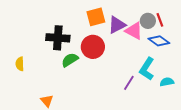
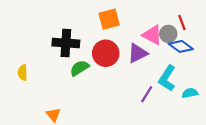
gray circle: (148, 21) -> (168, 34), moved
purple triangle: (117, 25) -> (138, 53), moved

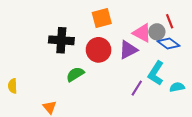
green semicircle: (80, 68) -> (75, 74), moved
yellow semicircle: (23, 73) -> (13, 86), moved

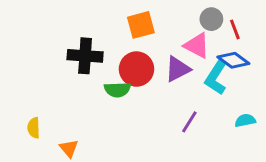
gray circle: (157, 32) -> (211, 19), moved
cyan L-shape: (156, 73) -> (216, 78), moved
green semicircle: (75, 74) -> (117, 90), moved, turned -150
yellow semicircle: (13, 86) -> (34, 128), moved

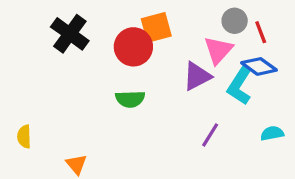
pink triangle: (197, 46) -> (218, 50), turned 44
black cross: (85, 56) -> (70, 34), moved, turned 32
red circle: (136, 69) -> (133, 47), moved
yellow semicircle: (34, 128) -> (24, 137), moved

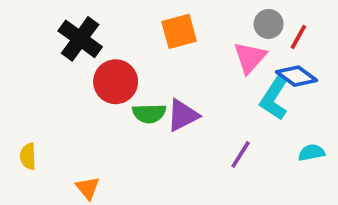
red line: (261, 32) -> (298, 37), turned 50
red circle: (133, 47) -> (116, 82), moved
purple triangle: (197, 76) -> (183, 115), moved

